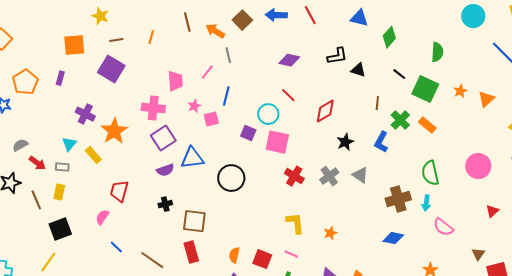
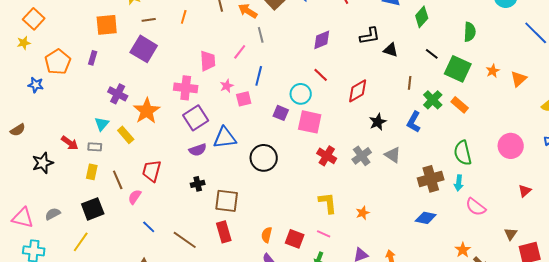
purple diamond: (289, 60) -> (322, 40), turned -35
gray semicircle: (20, 145) -> (53, 214), moved
brown line: (36, 200) -> (118, 180), moved

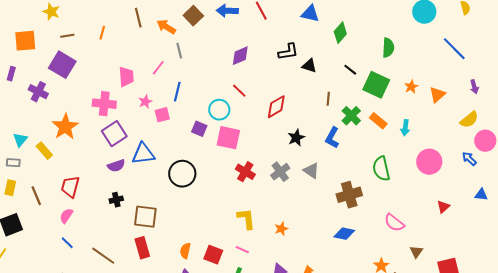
purple cross: (118, 94) -> (38, 92), moved
cyan arrow: (459, 183) -> (405, 128), moved
pink semicircle: (135, 197) -> (66, 216), moved
brown triangle: (511, 234) -> (416, 252), moved

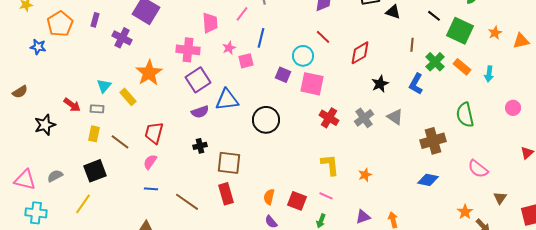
orange triangle: (437, 95) -> (521, 41), turned 30
pink circle: (429, 162) -> (513, 108), size x0.6
brown line: (36, 196) -> (120, 142), turned -30
blue line: (67, 243) -> (151, 189), turned -40

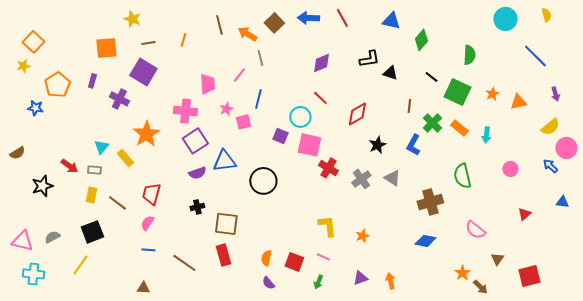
red cross: (329, 118) -> (328, 168), moved

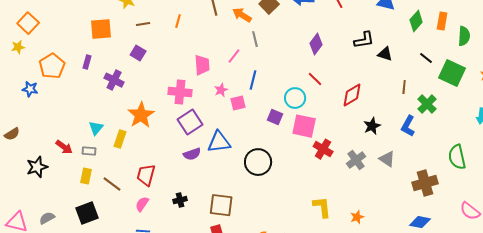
purple diamond: (321, 63) -> (316, 44), turned -30
purple square: (143, 72) -> (138, 53), size x0.6
orange rectangle: (459, 128) -> (442, 21), moved, turned 60
yellow rectangle: (125, 158) -> (120, 139), turned 60
black cross: (197, 207) -> (180, 200), moved

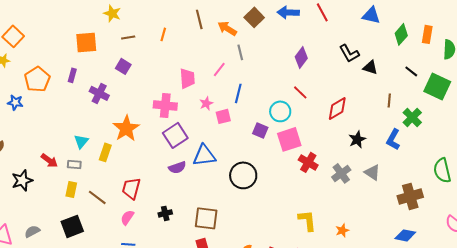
black L-shape: (364, 40) -> (349, 53), turned 70
pink square: (304, 126) -> (289, 139), turned -30

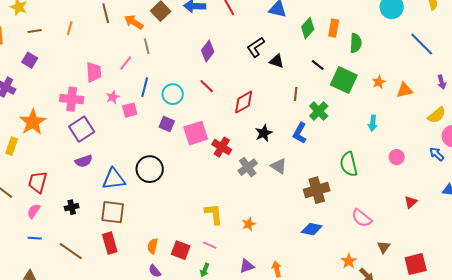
black L-shape: (349, 53) -> (256, 47), turned 85
cyan circle: (280, 111) -> (173, 94), moved
blue triangle: (204, 155) -> (114, 179), moved
red cross: (308, 162) -> (222, 147), moved

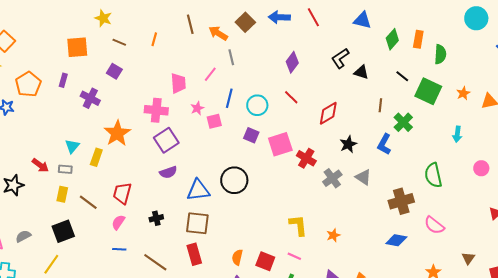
brown line: (35, 31) -> (119, 42), turned 32
pink semicircle: (362, 218) -> (434, 225), moved

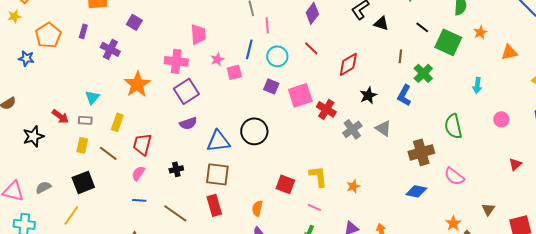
pink line: (210, 74) -> (267, 25), moved, turned -42
orange star: (463, 93) -> (480, 32), moved
yellow rectangle: (96, 157) -> (117, 122), moved
red square: (265, 261) -> (285, 184), moved

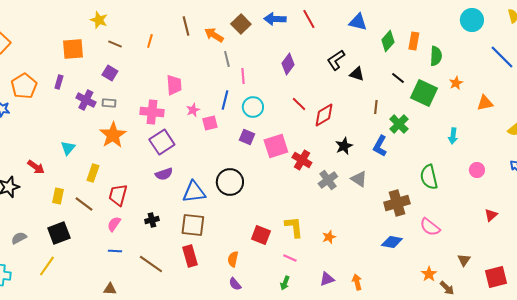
red line: (311, 48) -> (299, 104), moved
gray rectangle: (85, 120) -> (109, 103), moved

